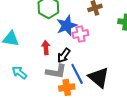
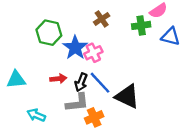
red arrow: (46, 48) -> (58, 79), turned 104
blue line: (77, 74) -> (100, 83), moved

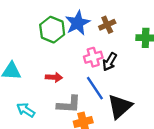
blue star: (75, 48) -> (78, 23), moved
black arrow: (81, 82) -> (110, 62), moved
black triangle: (127, 96) -> (120, 106), turned 44

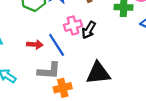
blue line: (95, 88) -> (57, 45), moved
black triangle: (120, 106) -> (98, 73), turned 35

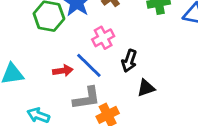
black arrow: (89, 30) -> (129, 61), moved
black triangle: (98, 73) -> (146, 88), size x0.6

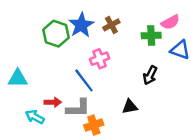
black arrow: (129, 61) -> (150, 75), moved
red arrow: (63, 71) -> (53, 102), moved

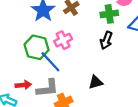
green hexagon: (56, 34) -> (37, 47), moved
black arrow: (150, 75) -> (106, 40), moved

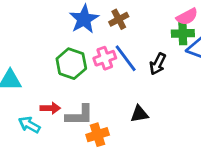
green cross: (109, 14) -> (183, 33), moved
blue line: (50, 62) -> (126, 58), moved

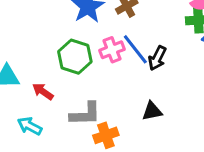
black arrow: (158, 64) -> (157, 58), moved
red arrow: (50, 108) -> (43, 91), moved, turned -144

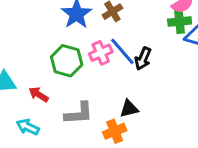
black triangle: (152, 111) -> (129, 109), moved
orange cross: (106, 135) -> (115, 131), moved

